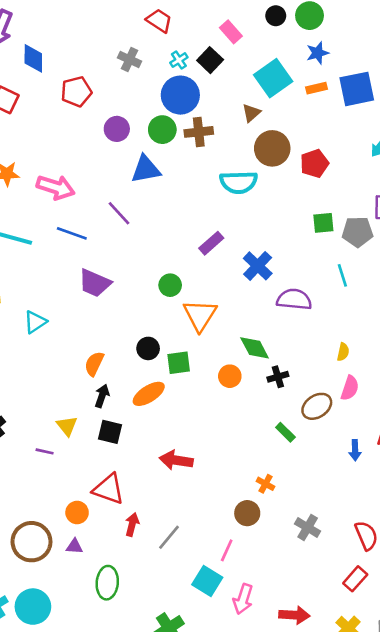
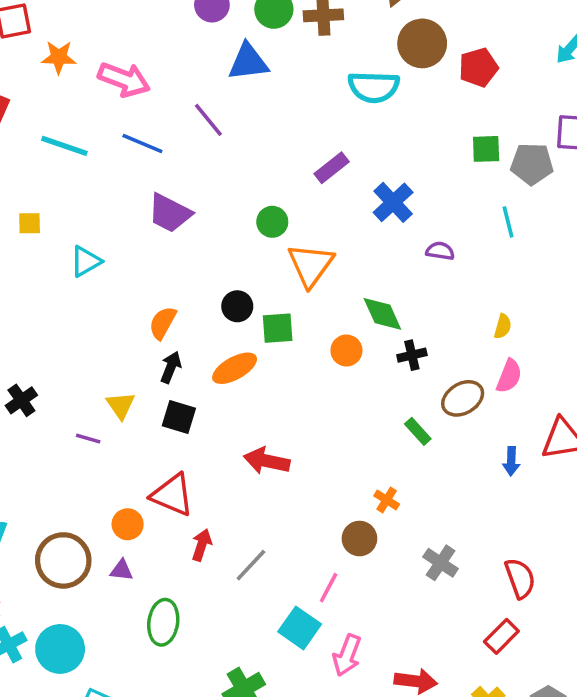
purple semicircle: (294, 299) -> (440, 251), size x0.6

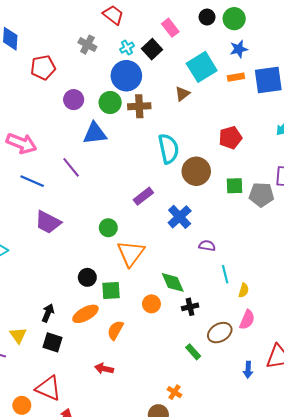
brown circle: (422, 43) -> (196, 171), moved
cyan semicircle: (374, 87) -> (169, 149), turned -104
cyan line: (508, 222) -> (225, 274), moved
orange semicircle: (163, 323) -> (115, 330), moved
red arrow: (267, 461) -> (104, 369), size x0.7

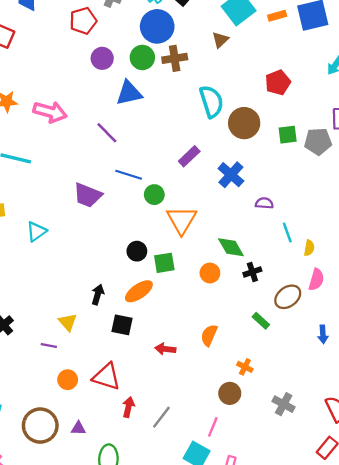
red pentagon: (43, 68) -> (83, 21), moved
blue line: (32, 181) -> (129, 175), moved
orange semicircle: (115, 330) -> (209, 335), moved
black square: (52, 342) -> (122, 325), moved
orange circle: (22, 405) -> (68, 380), moved

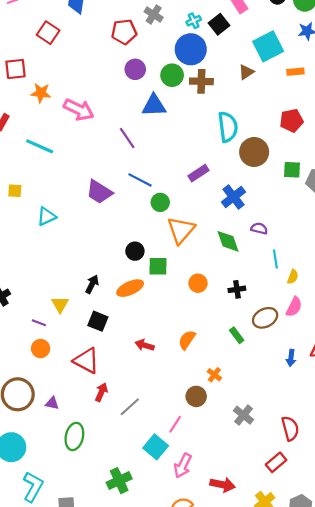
orange rectangle: (277, 16) -> (295, 72), moved
green diamond: (231, 247) -> (228, 241), moved
black square: (122, 325) -> (98, 321), moved
orange circle: (68, 380) -> (41, 349), moved

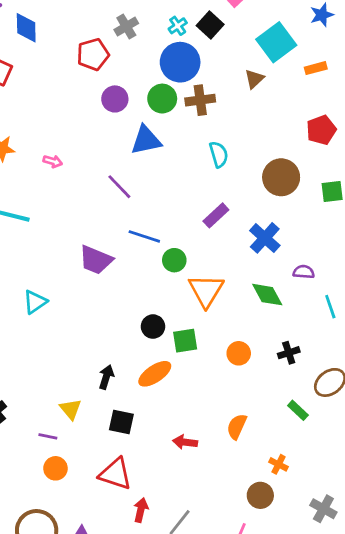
gray cross: (154, 14) -> (126, 27), turned 36
pink arrow: (79, 110) -> (53, 161), size x0.5
cyan semicircle: (228, 127) -> (219, 154), moved, size x0.7

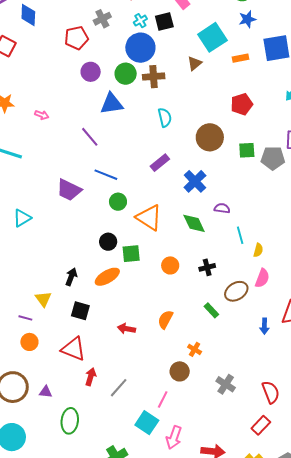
black square: (210, 25) -> (164, 22), turned 30
green circle: (174, 260) -> (118, 202), moved
orange triangle: (206, 291) -> (149, 218), turned -32

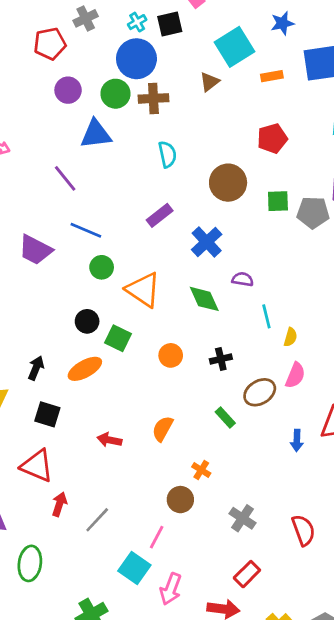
green square: (131, 254) -> (118, 338), turned 30
red rectangle: (261, 425) -> (247, 574), moved

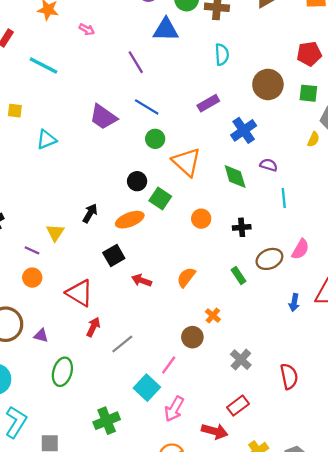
green square: (278, 201) -> (308, 93), moved
yellow semicircle: (291, 337) -> (313, 139), moved
black square: (47, 414) -> (114, 256), moved, turned 35

